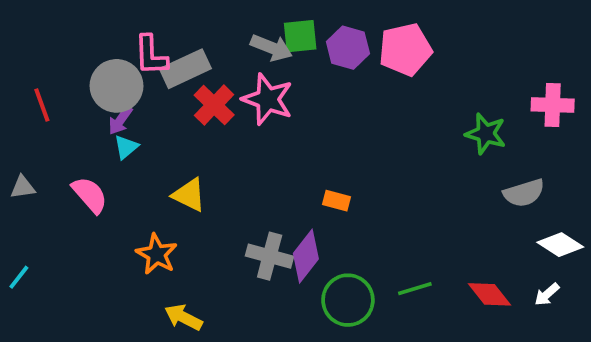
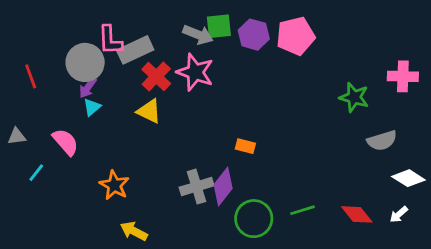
yellow triangle: (189, 195) -> (149, 111), moved
gray cross: (270, 256) -> (197, 187), turned -32
cyan line: (19, 277) -> (36, 173), moved

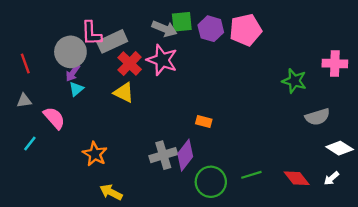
gray triangle: (17, 136) -> (24, 101), moved

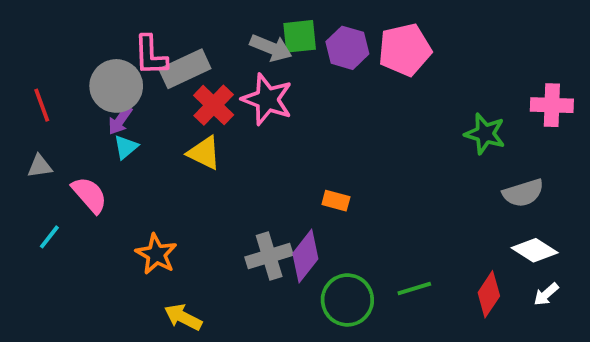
white diamond: (340, 148) -> (535, 250), moved
red diamond: (297, 178) -> (489, 294), turned 72

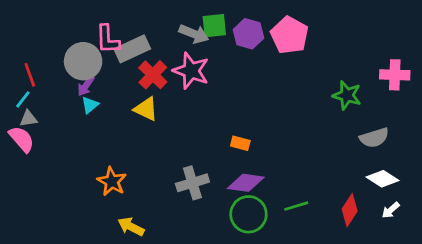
pink pentagon: (405, 50) -> (289, 35), turned -30
pink semicircle: (89, 195) -> (22, 139), moved
cyan line: (49, 237) -> (23, 99), moved
purple diamond: (305, 256) -> (246, 183), moved, turned 60

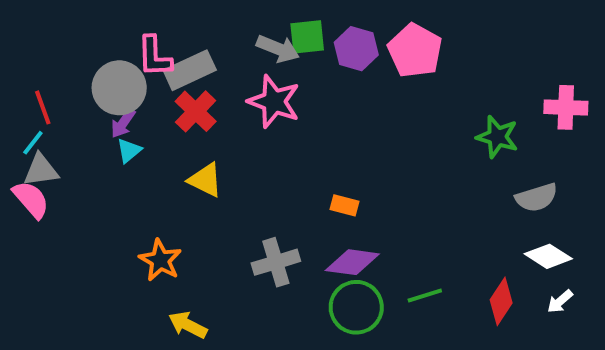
red cross: (153, 75) -> (196, 111), moved
yellow triangle: (146, 109) -> (205, 180), moved
gray triangle: (28, 119) -> (41, 170), size x1.4

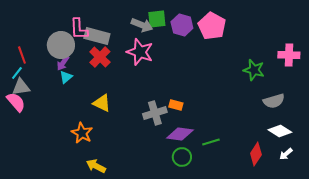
gray rectangle: (190, 70) -> (97, 36), turned 40
yellow triangle: (205, 180) -> (102, 103), moved
gray cross: (276, 262) -> (155, 113), moved
green line: (425, 295) -> (211, 142), moved
green circle: (356, 307) -> (182, 157), size x0.7

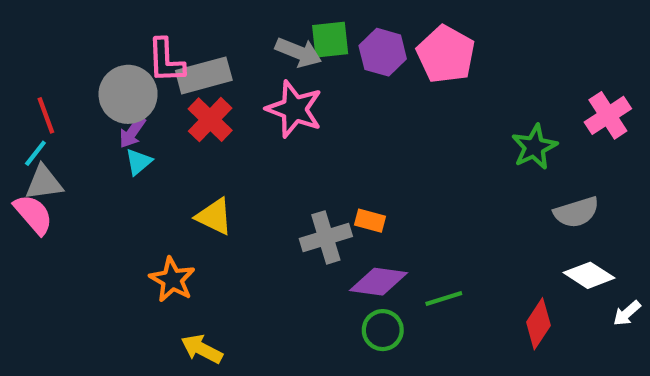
gray rectangle: (97, 36) -> (204, 75), turned -30
pink cross: (289, 55) -> (608, 115), turned -35
green star: (254, 70) -> (534, 147), turned 30
white arrow: (286, 154) -> (627, 313), moved

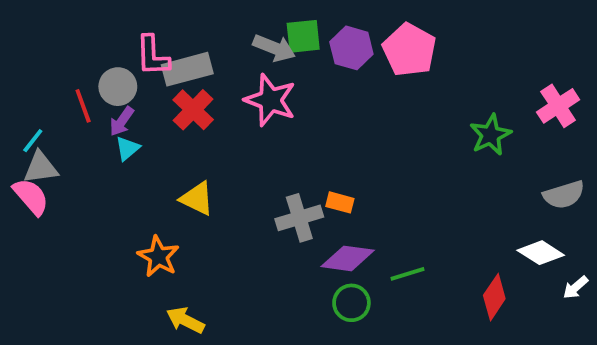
gray circle: (128, 94) -> (118, 87), size x0.7
red line: (46, 115) -> (83, 106), moved
gray semicircle: (576, 212) -> (564, 195), moved

